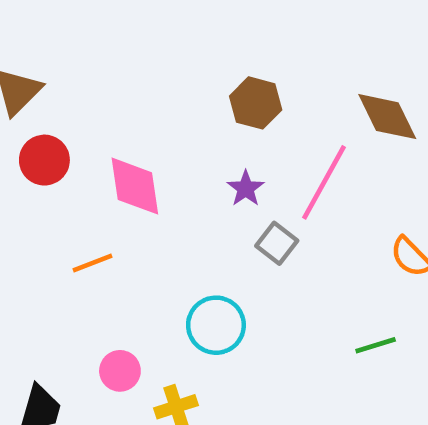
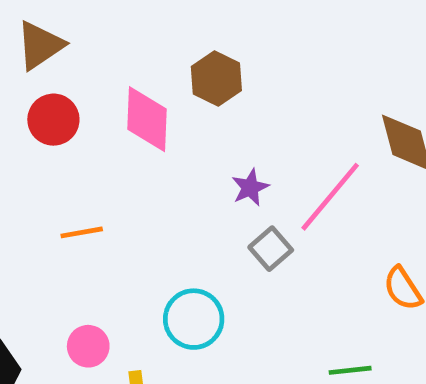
brown hexagon: (256, 103) -> (216, 79), moved
pink diamond: (135, 186) -> (147, 119), moved

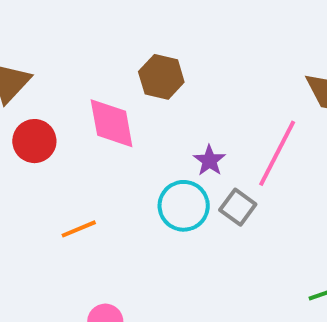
cyan circle: (194, 319) -> (184, 206), moved

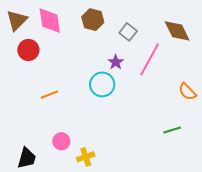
pink diamond: (112, 123) -> (50, 21), moved
gray square: (238, 207) -> (128, 32), moved

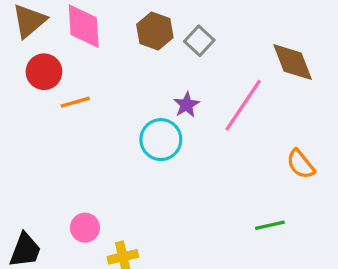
gray square: (128, 32) -> (199, 41), moved
orange line: (49, 95) -> (75, 102), moved

